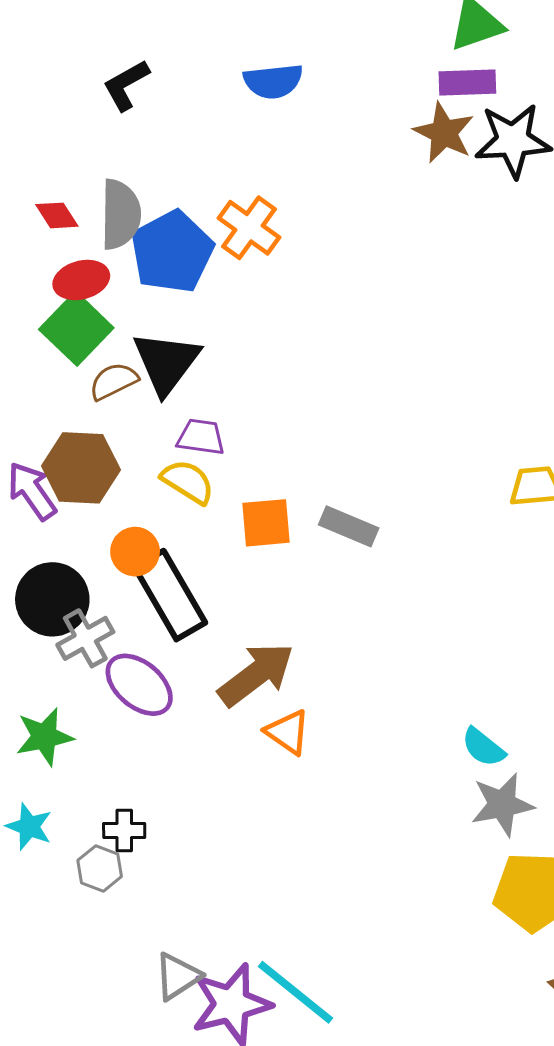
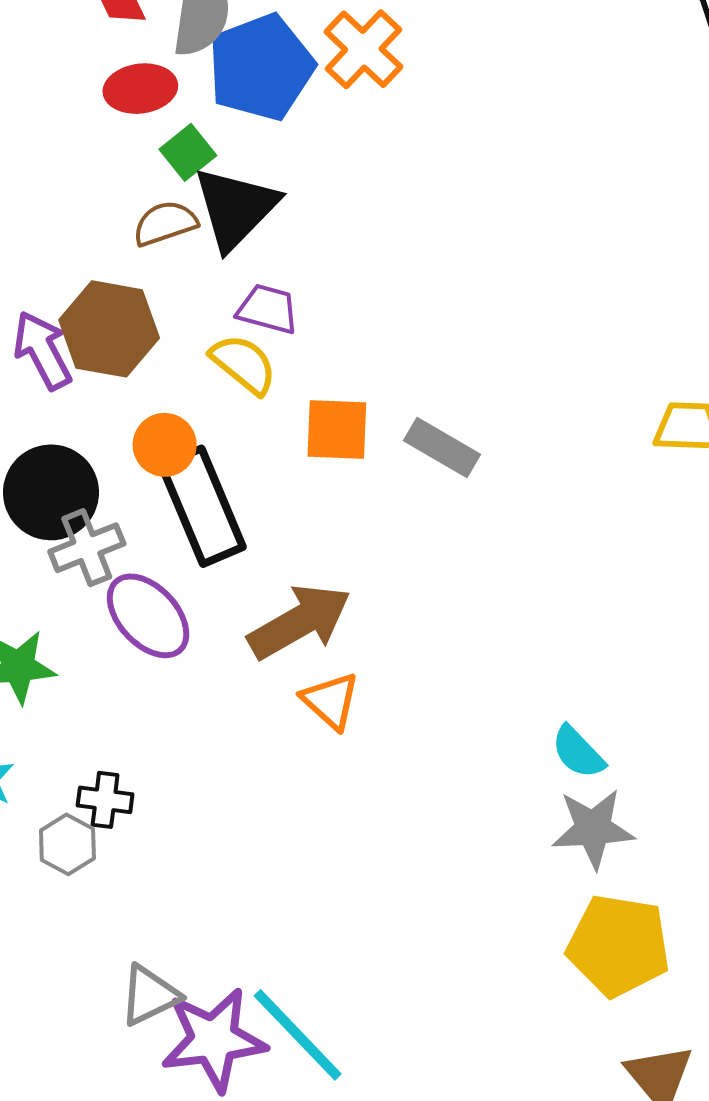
green square: (76, 329) -> (188, 152), moved, size x0.6

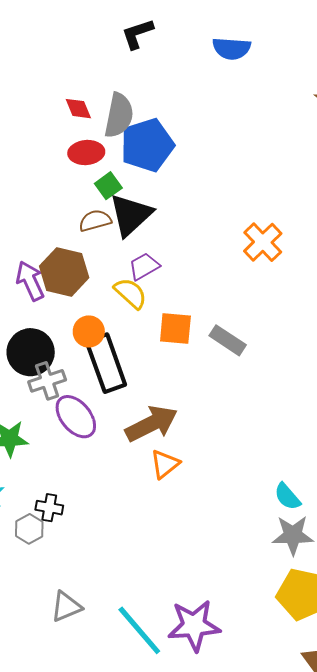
orange cross: (363, 49) -> (263, 242), moved
purple trapezoid: (268, 309) -> (144, 266), turned -48
orange triangle: (330, 701) -> (165, 464), turned 36
purple star: (214, 1040) -> (194, 625), moved

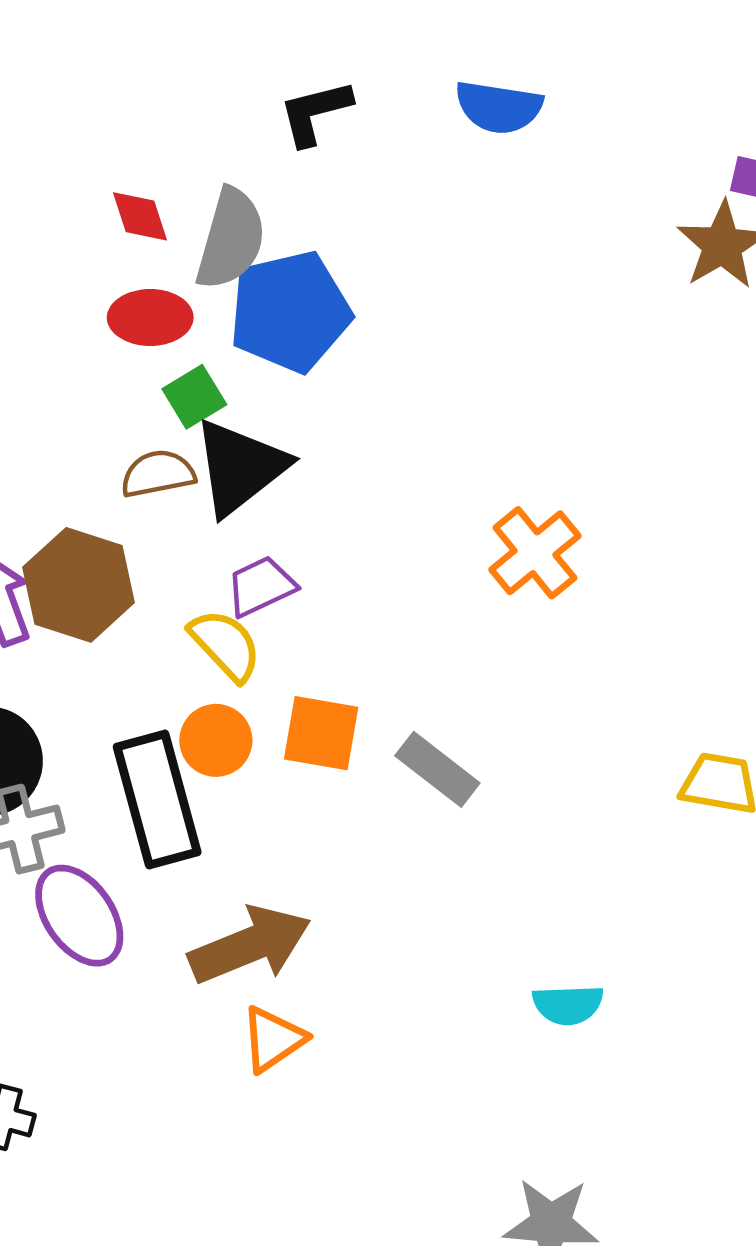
black L-shape: (137, 34) -> (315, 112), moved
orange circle: (89, 331) -> (216, 740), moved
cyan semicircle: (287, 497) -> (568, 1005), moved, turned -56

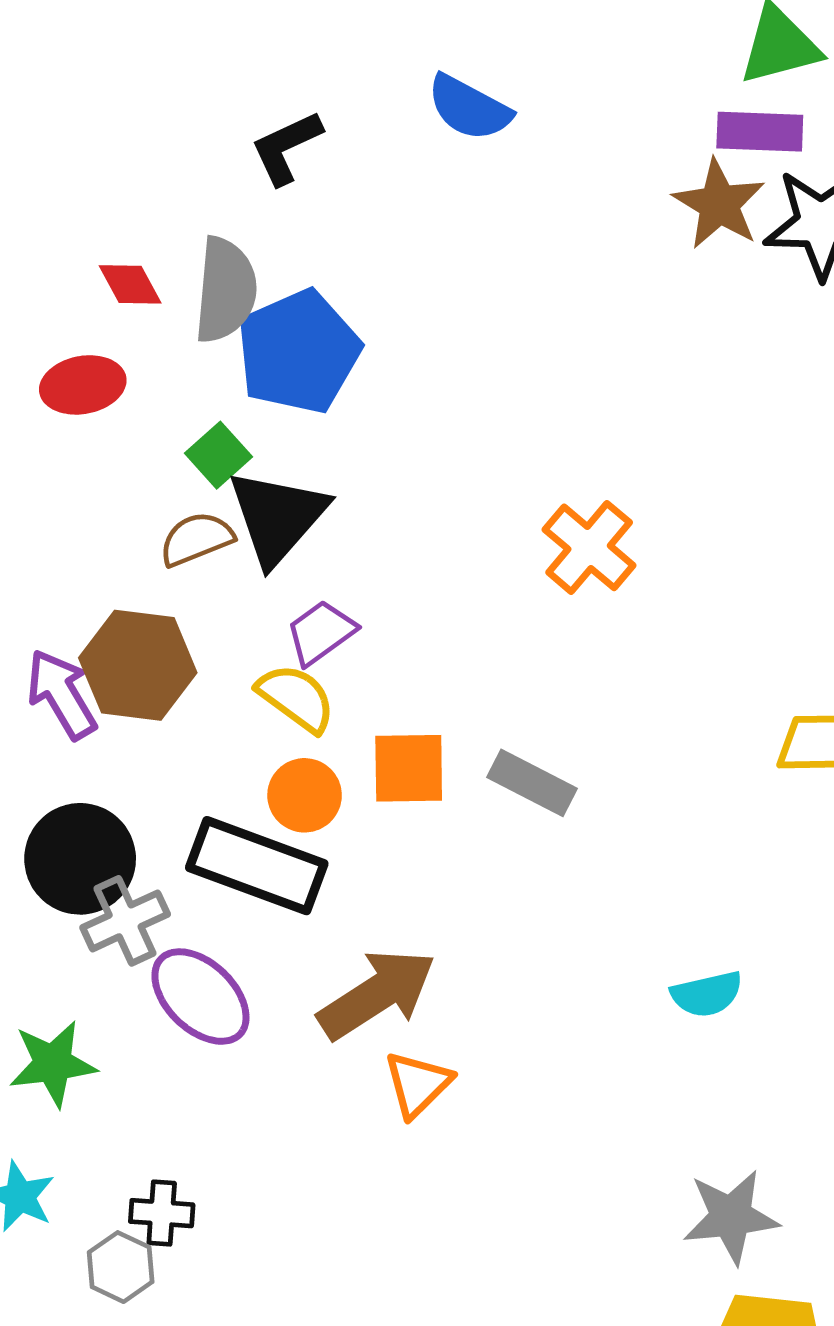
blue semicircle: (499, 107) -> (469, 108), turned 30
red ellipse: (150, 318) -> (83, 385), moved
black rectangle: (157, 800) -> (257, 866), turned -44

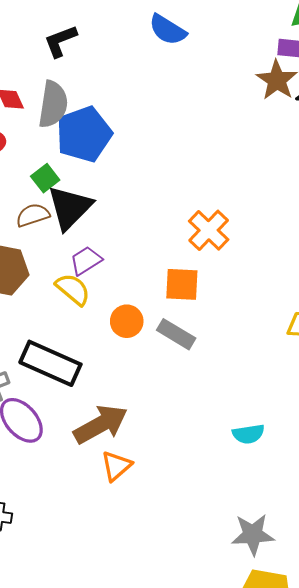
black L-shape: (286, 147) -> (60, 41), moved
orange square: (409, 768) -> (182, 284), moved
orange circle: (305, 795) -> (127, 321), moved

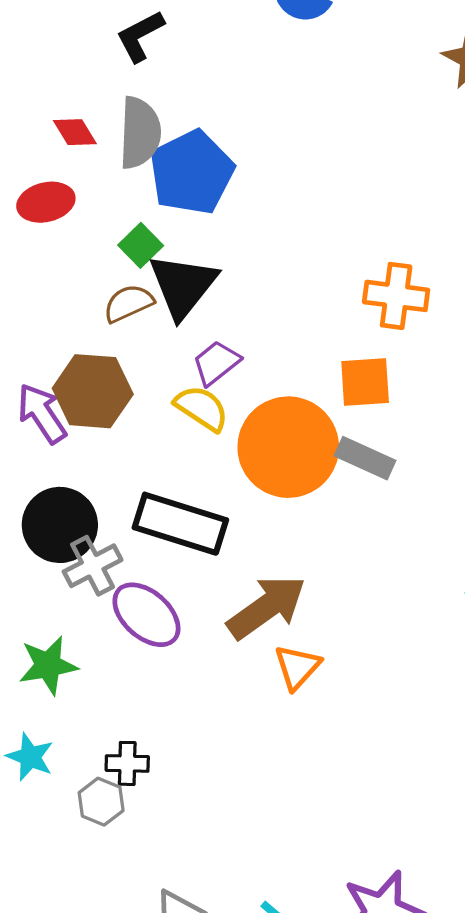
orange cross: (209, 230) -> (396, 296), turned -30
orange circle: (127, 321) -> (288, 447), size x2.0

